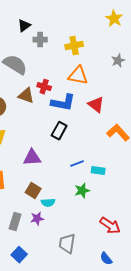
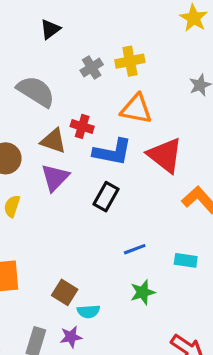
gray cross: (40, 40) -> (92, 68), moved, turned -32
red triangle: (96, 105) -> (165, 155), size x1.4
purple triangle: (32, 158) -> (55, 178), moved, turned -42
cyan rectangle: (98, 171) -> (186, 260), moved

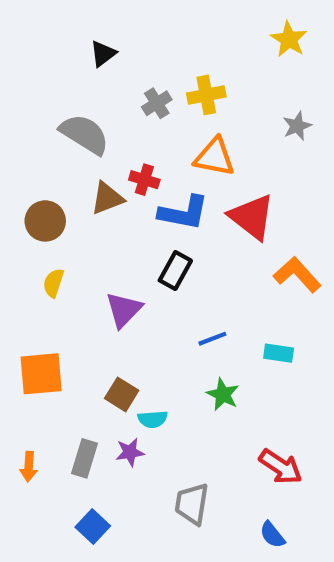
brown triangle: (53, 141) -> (107, 198), turned -40
purple triangle: (55, 178) -> (124, 310), moved
green star: (143, 292) -> (223, 394), turned -30

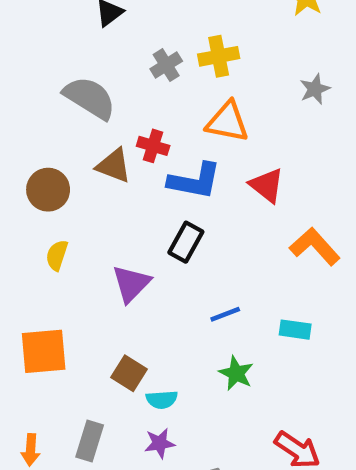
brown triangle: (107, 198) -> (114, 166), turned 42
red triangle: (252, 217) -> (267, 185), size x0.7
purple star: (130, 452) -> (160, 443), moved

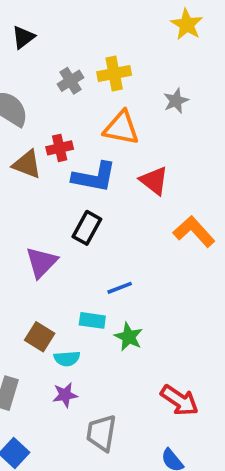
gray star: (315, 89) -> (176, 101), moved
red cross: (153, 146) -> (60, 148), turned -30
cyan rectangle: (295, 330) -> (92, 320), moved

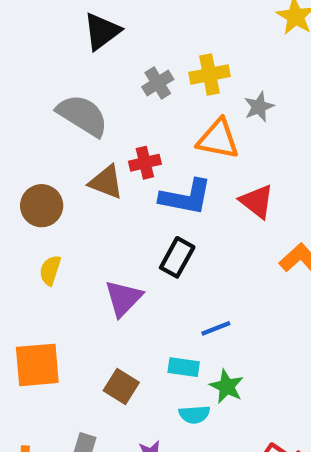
black triangle: (23, 37) -> (102, 31), size x1.4
gray star: (176, 101) -> (259, 107), moved
cyan semicircle: (67, 359) -> (194, 414), moved

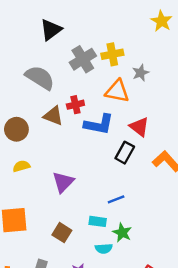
gray cross: (158, 83) -> (83, 59), size x1.5
black rectangle: (177, 257) -> (125, 153), moved
yellow semicircle: (50, 270) -> (21, 166), turned 56

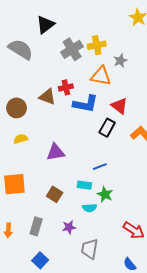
gray semicircle: (40, 78) -> (21, 49), moved
purple triangle: (63, 182) -> (56, 152), turned 36

